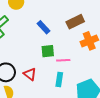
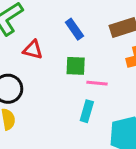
red triangle: (30, 74) -> (33, 50), moved, turned -32

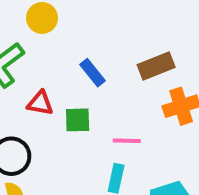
green square: (76, 66) -> (78, 120), moved

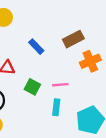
green square: (78, 120) -> (32, 87), moved, turned 35

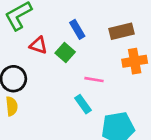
green square: (32, 87) -> (65, 52), moved
cyan rectangle: (56, 107) -> (83, 104), turned -56

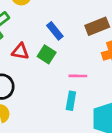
cyan rectangle: (83, 104) -> (71, 101), turned 54

